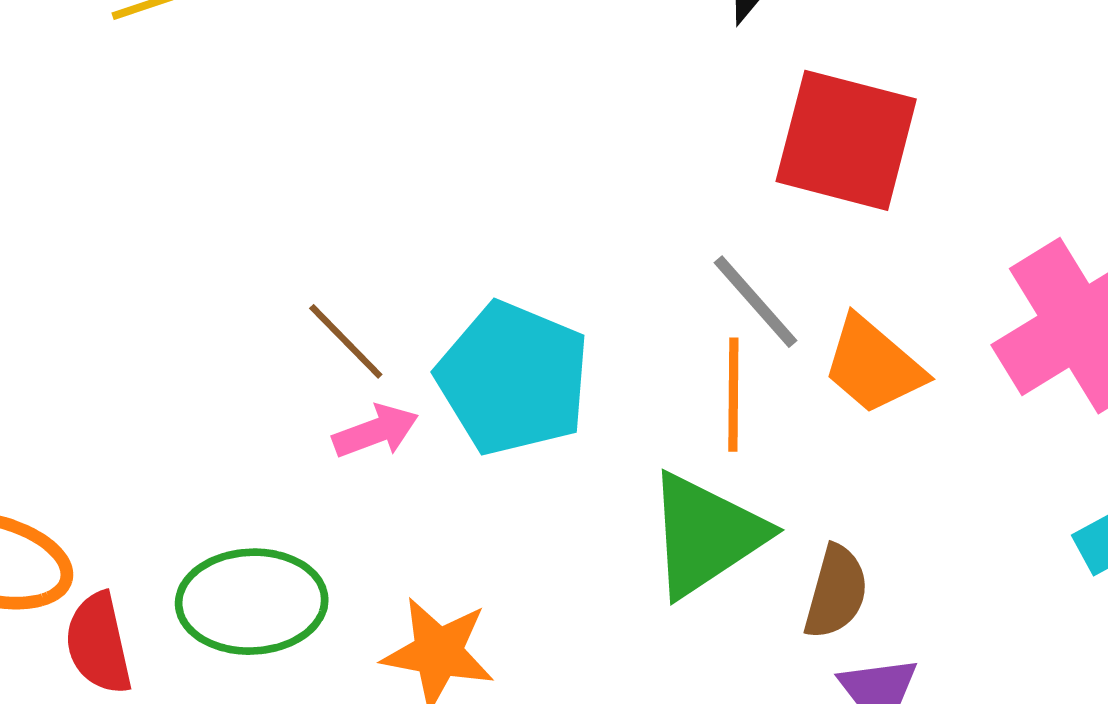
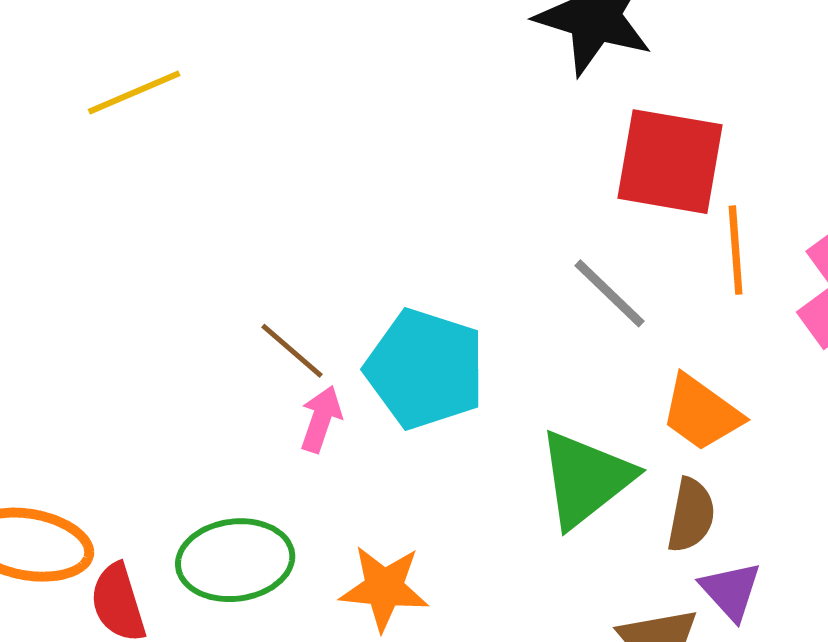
orange trapezoid: (873, 365) -> (701, 413), moved
orange line: (733, 395) -> (736, 250), moved
pink arrow: (376, 431) -> (321, 419), turned -46

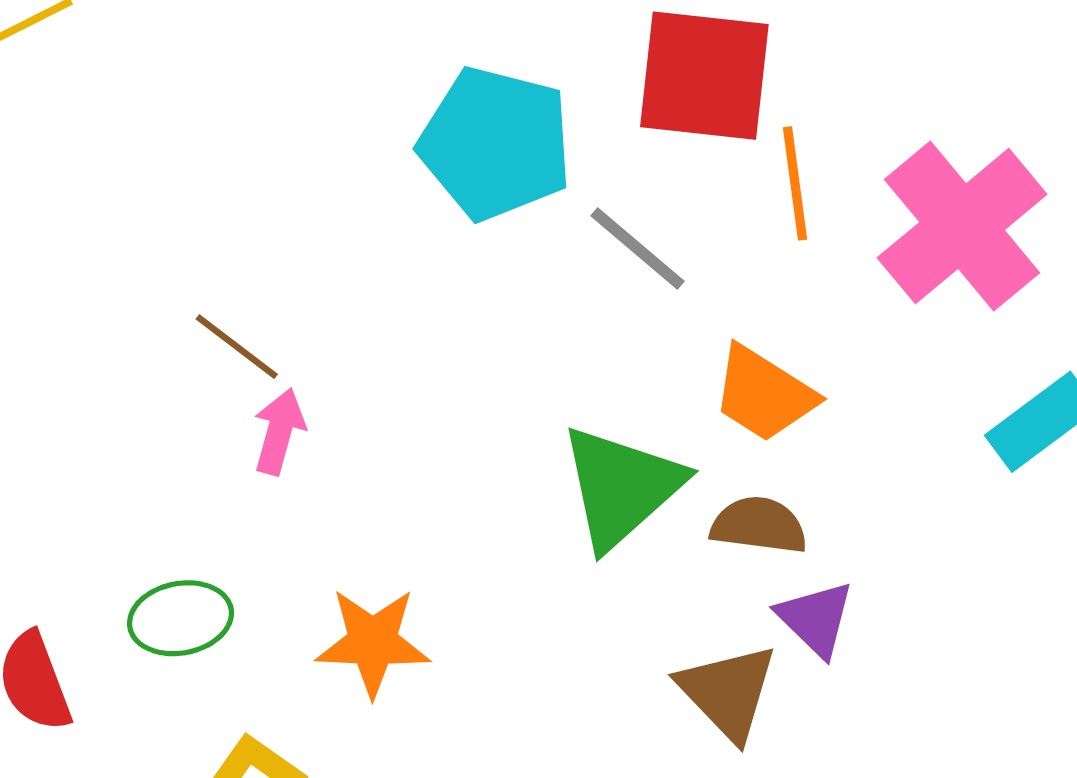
cyan pentagon: (425, 369) -> (496, 143), moved
brown semicircle: (691, 515) -> (759, 525), turned -90
green ellipse: (235, 560) -> (181, 618), size x0.7

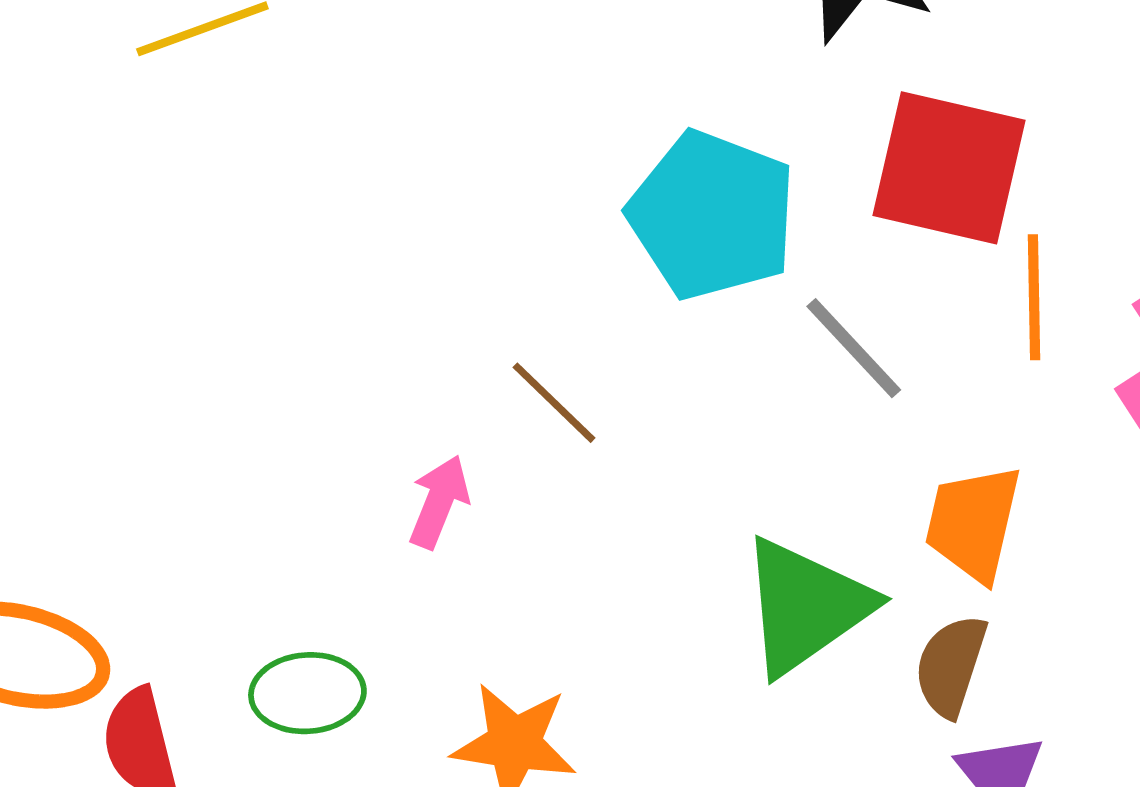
brown line: (237, 347) -> (554, 403), moved
orange trapezoid: (764, 394) -> (973, 523), turned 64
brown semicircle: (759, 525) -> (951, 666), turned -86

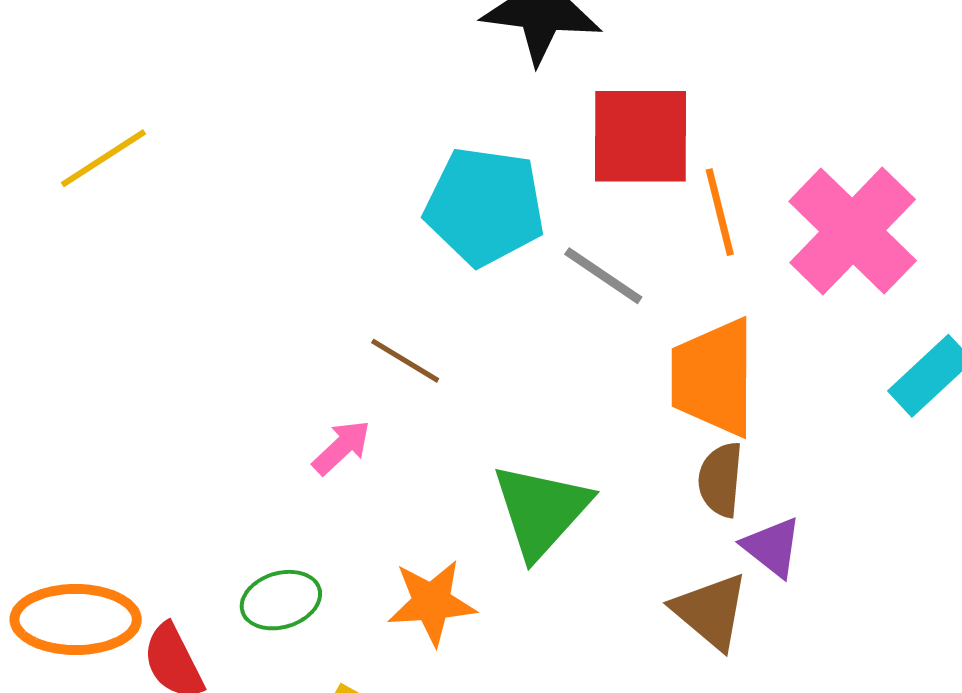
pink arrow: (439, 502) -> (341, 447), turned 38
orange trapezoid: (973, 523) -> (713, 378), size x1.4
green triangle: (806, 606) -> (541, 510), moved

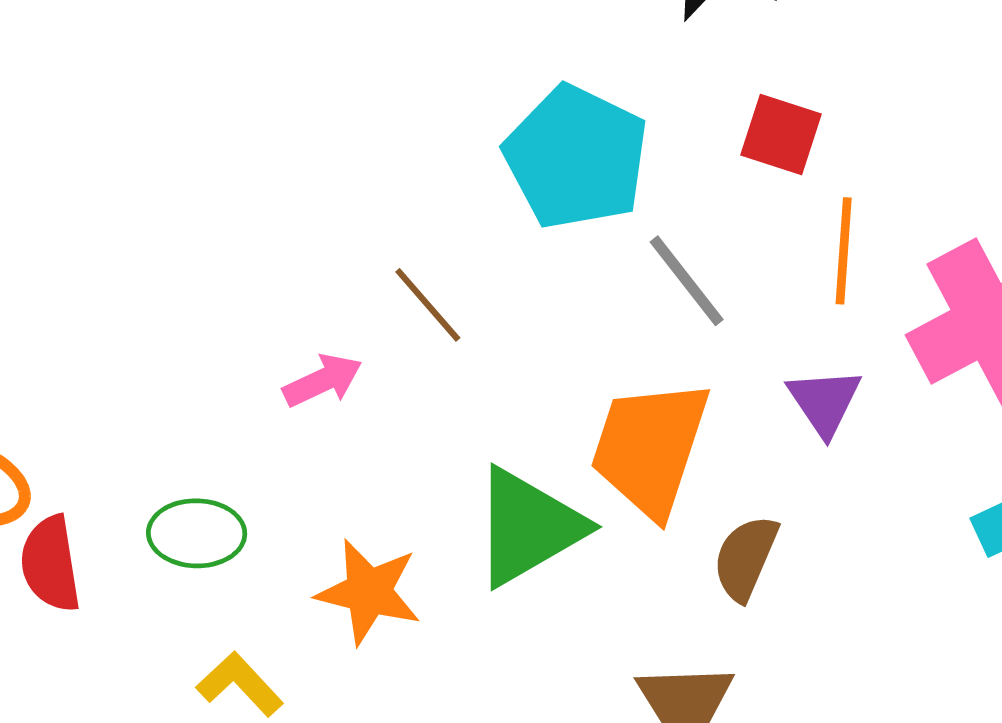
red square: (641, 136) -> (781, 135), size x0.6
orange trapezoid: (713, 378) -> (650, 448), moved
purple triangle: (772, 547) -> (824, 402), moved

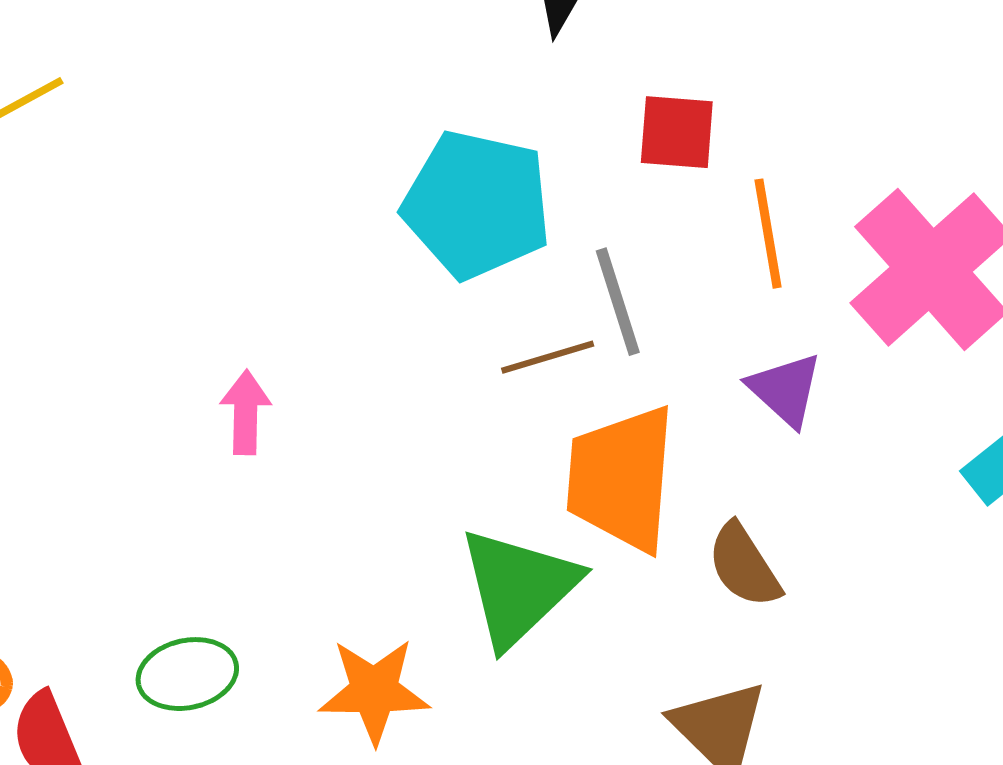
gray line: (687, 281) -> (618, 302), turned 34
brown line: (428, 305) -> (548, 357), moved, turned -52
pink arrow: (323, 381) -> (246, 412), moved, turned -50
brown semicircle: (745, 558) -> (744, 565), turned -42

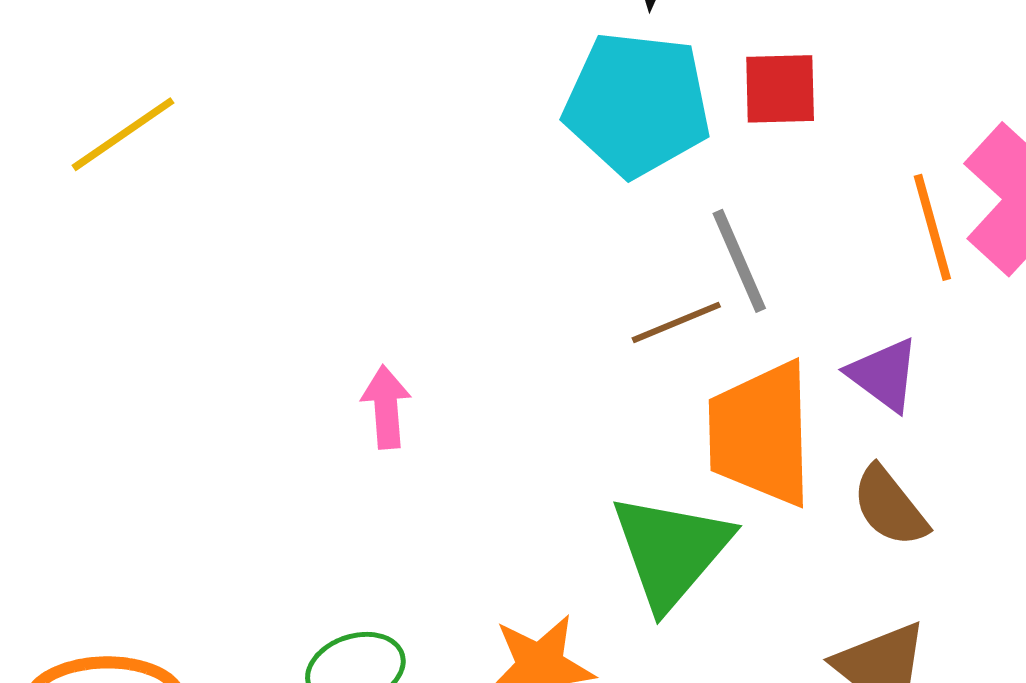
cyan pentagon: (477, 205) -> (637, 104), moved
orange line: (768, 234) -> (932, 227), moved
purple triangle: (785, 390) -> (884, 375), moved

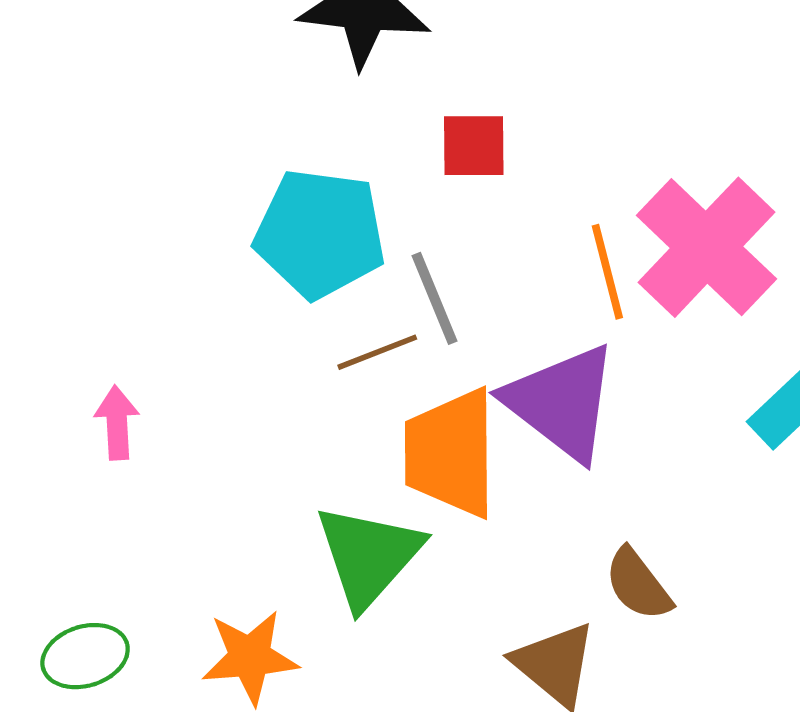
cyan pentagon: (637, 104) -> (320, 234), moved
purple triangle: (884, 375) -> (561, 402), size x1.8
brown semicircle: (890, 507) -> (638, 584), moved

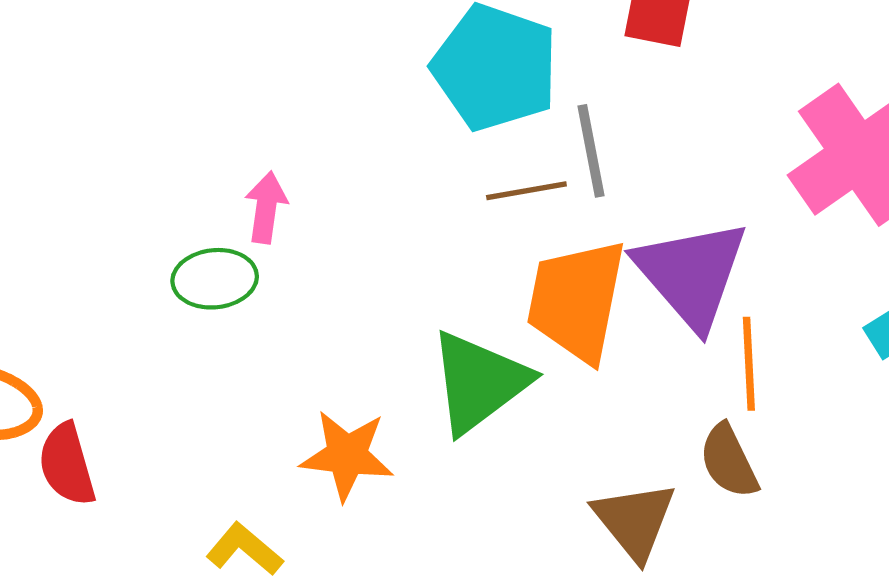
orange line: (607, 272) -> (749, 364), moved
green ellipse: (85, 656) -> (215, 279), moved

